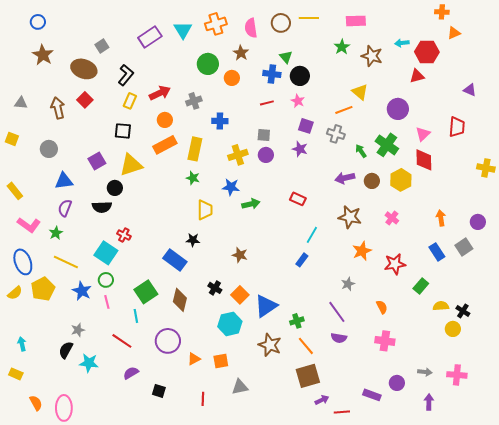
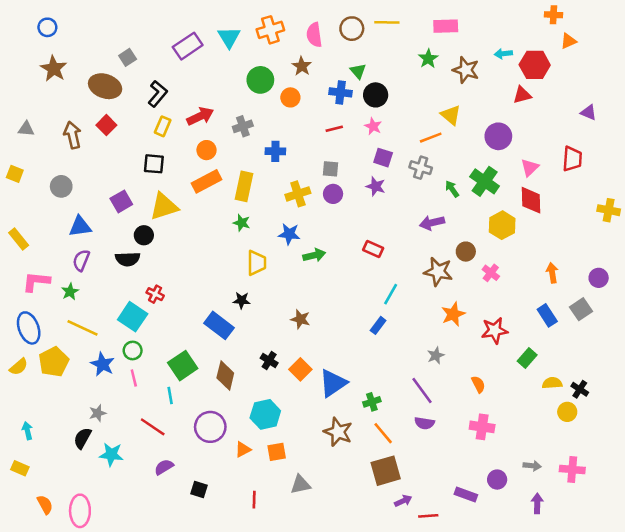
brown circle: (372, 181) -> (466, 252), moved
pink L-shape: (29, 225) -> (36, 282), turned 150
cyan hexagon: (230, 324) -> (265, 414), moved

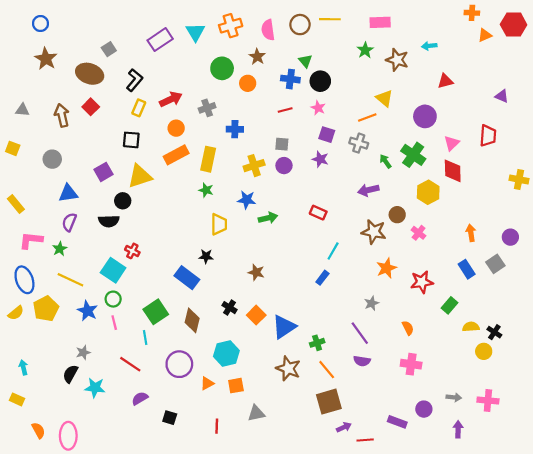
red hexagon: (535, 65) -> (514, 25), moved

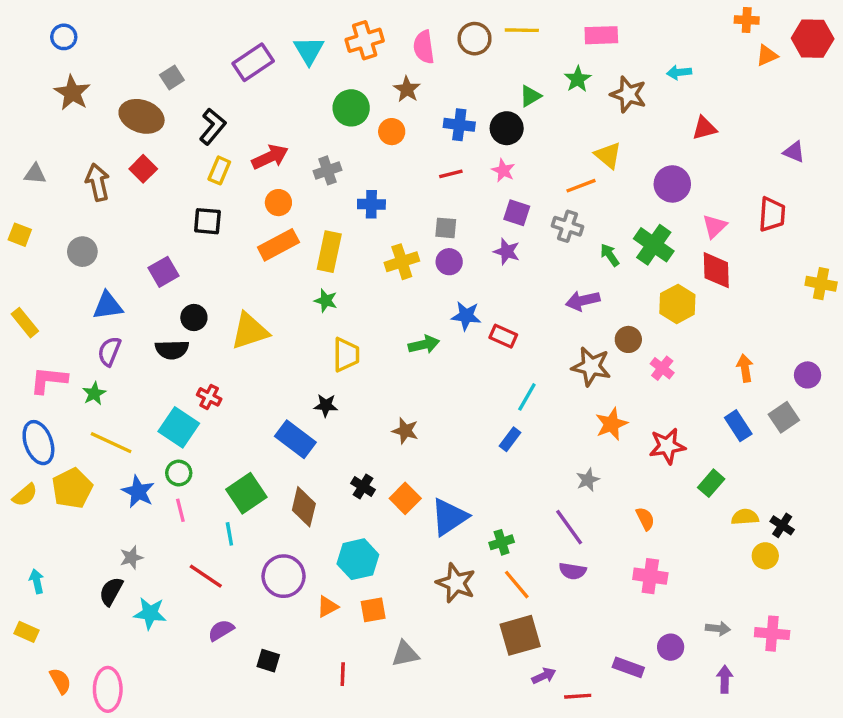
green triangle: (305, 61) -> (530, 96), moved, turned 40
yellow triangle: (140, 176) -> (250, 331), moved
blue star: (247, 200) -> (466, 316), moved

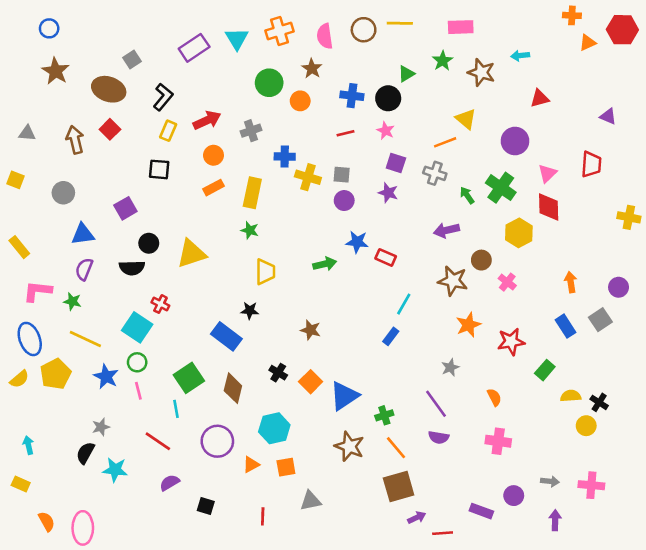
orange rectangle: (278, 245) -> (213, 188), size x0.7
yellow cross: (402, 262) -> (308, 177), moved, turned 35
green star: (94, 394) -> (72, 301), turned -30

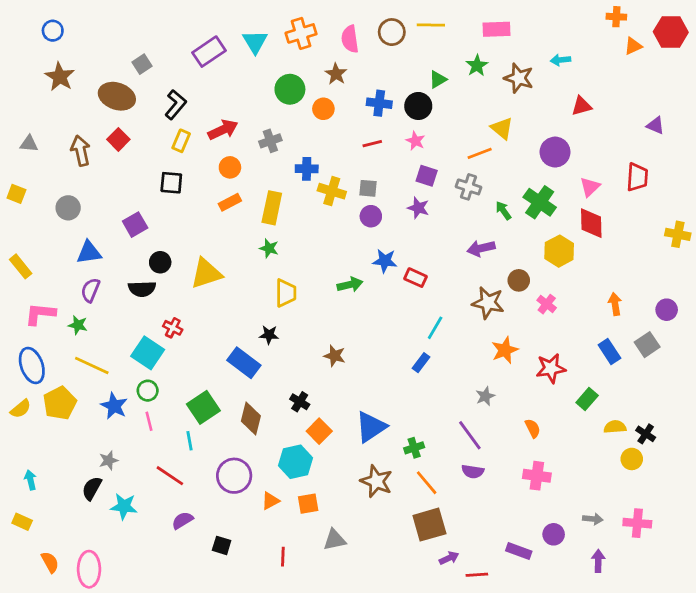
orange square: (311, 382) -> (319, 431), moved

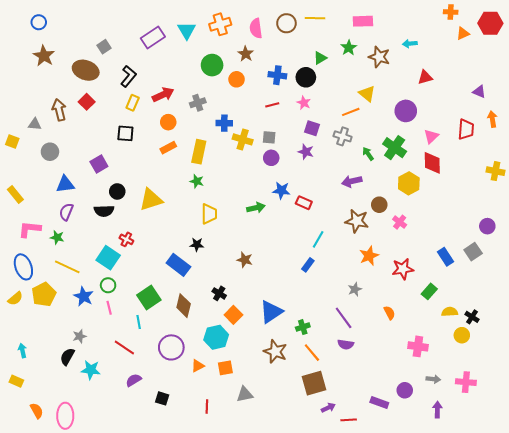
gray triangle: (29, 144) -> (35, 124), moved
orange arrow: (615, 304) -> (492, 119), moved
pink cross: (537, 476) -> (418, 346), moved

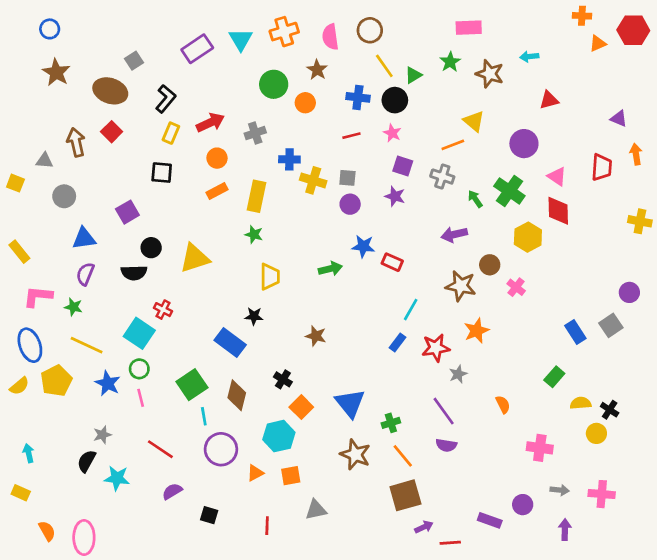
yellow line: (315, 18) -> (384, 66), moved, turned 54
pink triangle: (431, 136) -> (557, 177), turned -42
red star: (403, 269) -> (436, 348), moved
blue triangle: (271, 312) -> (350, 403), turned -35
cyan line: (139, 322) -> (204, 416), moved

